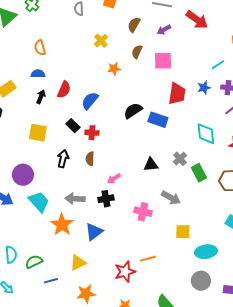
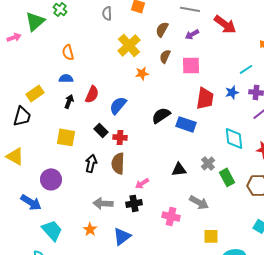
yellow cross: (101, 41) -> (129, 45), size x1.6
brown semicircle: (90, 159) -> (118, 163), size x1.5
cyan trapezoid: (39, 202) -> (52, 230), moved
orange star: (62, 225) -> (90, 229), size x0.6

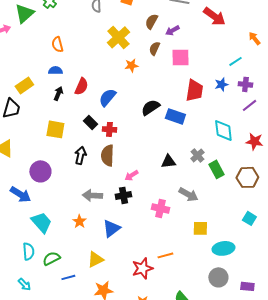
purple arrow: (192, 34) -> (172, 30), moved

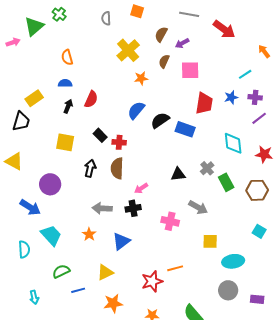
blue semicircle: (107, 97) -> (136, 110), moved
cyan semicircle: (28, 251) -> (24, 249), moved
cyan arrow: (24, 284) -> (34, 297), turned 32

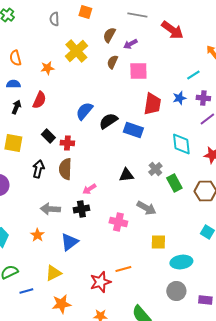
orange star: (141, 78) -> (47, 68), moved

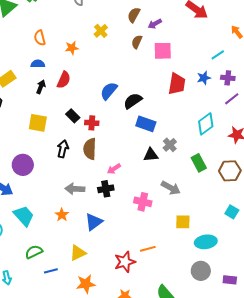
yellow cross: (76, 51) -> (101, 31), size x0.6
blue rectangle: (133, 130) -> (146, 124), moved
cyan diamond: (181, 144) -> (206, 124), turned 60
gray cross: (155, 169) -> (170, 145), moved

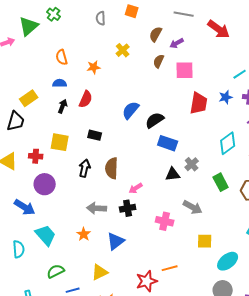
black rectangle: (73, 116) -> (95, 135), turned -32
red cross: (92, 123) -> (36, 156), moved
cyan ellipse: (206, 242) -> (228, 261), turned -30

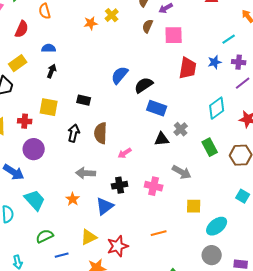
orange semicircle: (62, 57) -> (45, 11), moved
orange star: (94, 67) -> (91, 23), moved
red semicircle: (86, 99) -> (22, 29), moved
black cross: (128, 208) -> (120, 185), moved
red star: (147, 281) -> (118, 246), moved

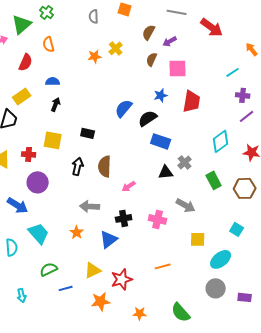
blue star: (215, 62) -> (161, 95), moved
cyan square: (243, 196) -> (237, 229), moved

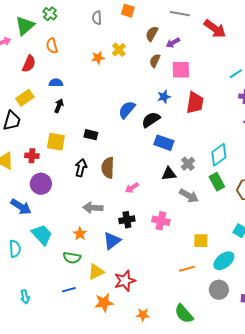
cyan diamond: (221, 141) -> (219, 155), moved
gray arrow: (186, 205) -> (189, 196), moved
orange line: (163, 266) -> (187, 269), moved
green semicircle: (49, 269) -> (72, 258), moved, turned -144

